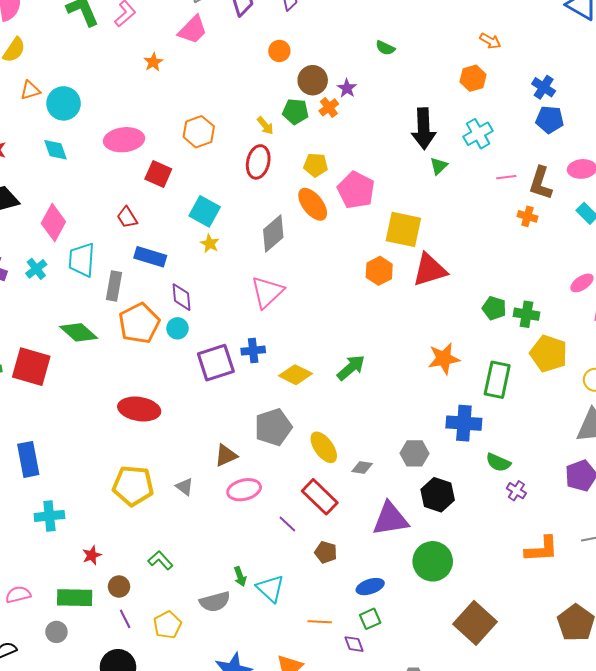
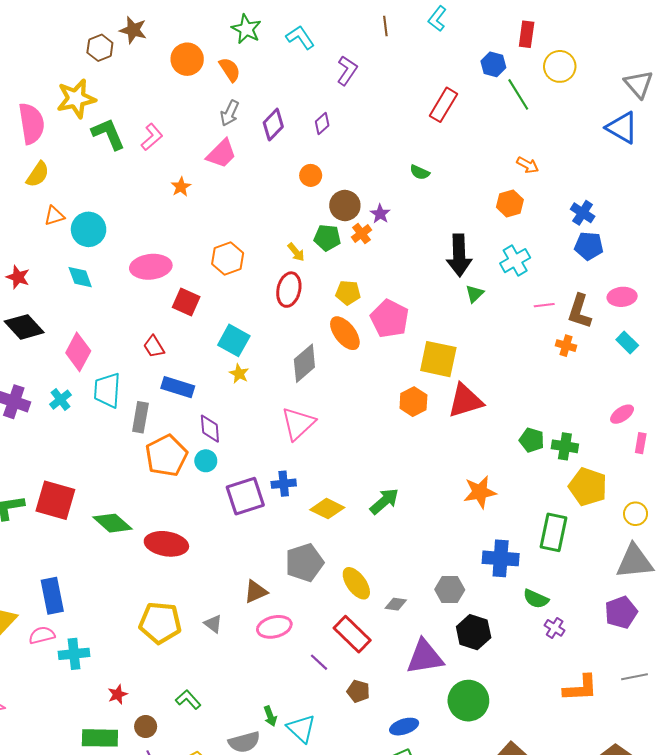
green diamond: (79, 332) -> (112, 523), moved
green rectangle: (497, 380) -> (554, 532), moved
pink semicircle: (18, 595) -> (42, 635), moved

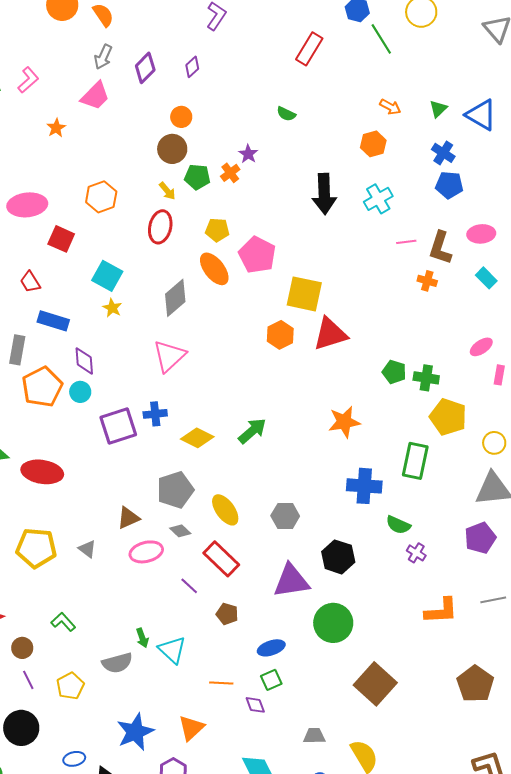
blue triangle: (622, 128) -> (481, 115), moved
brown circle: (345, 205) -> (172, 149), moved
green triangle: (475, 294) -> (438, 109), moved
gray hexagon: (450, 590) -> (285, 516), moved
gray diamond: (396, 604) -> (180, 531), moved, turned 35

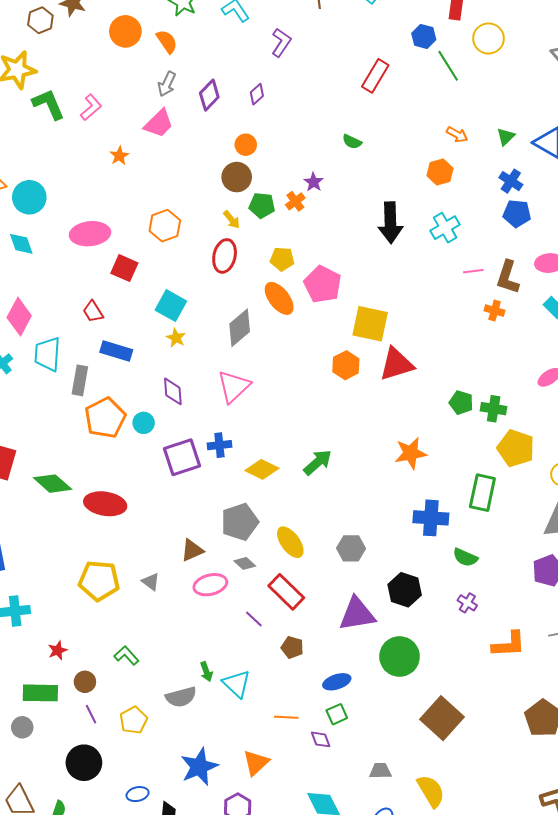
purple diamond: (84, 361) -> (173, 391), moved
purple cross: (416, 553) -> (467, 603), moved

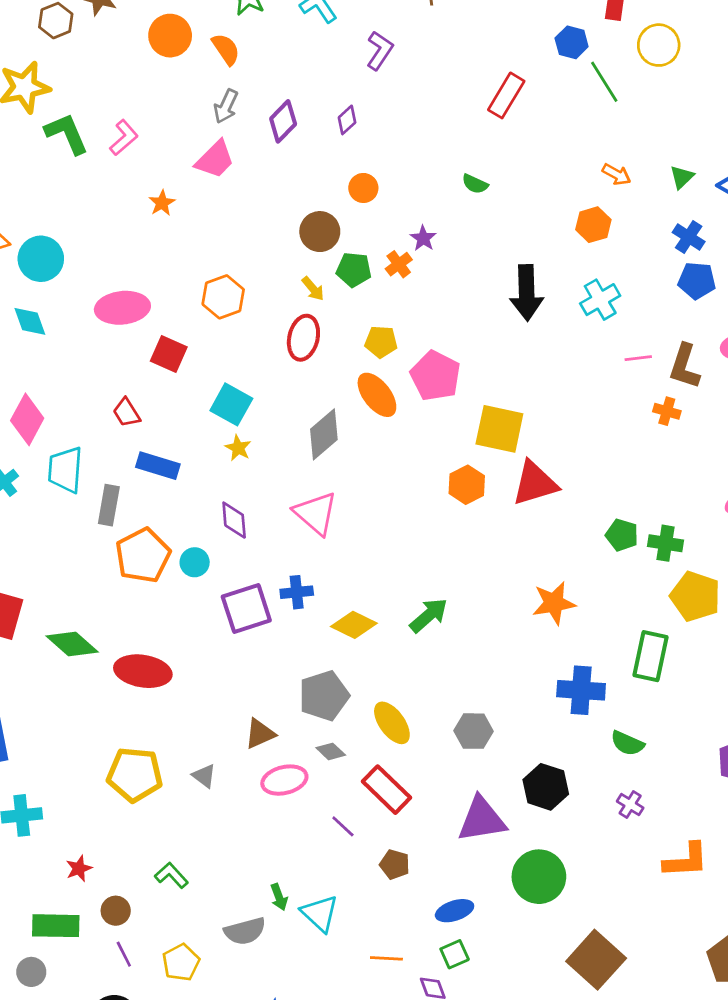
orange circle: (246, 145) -> (363, 188), moved
pink triangle: (234, 386) -> (316, 513), turned -36

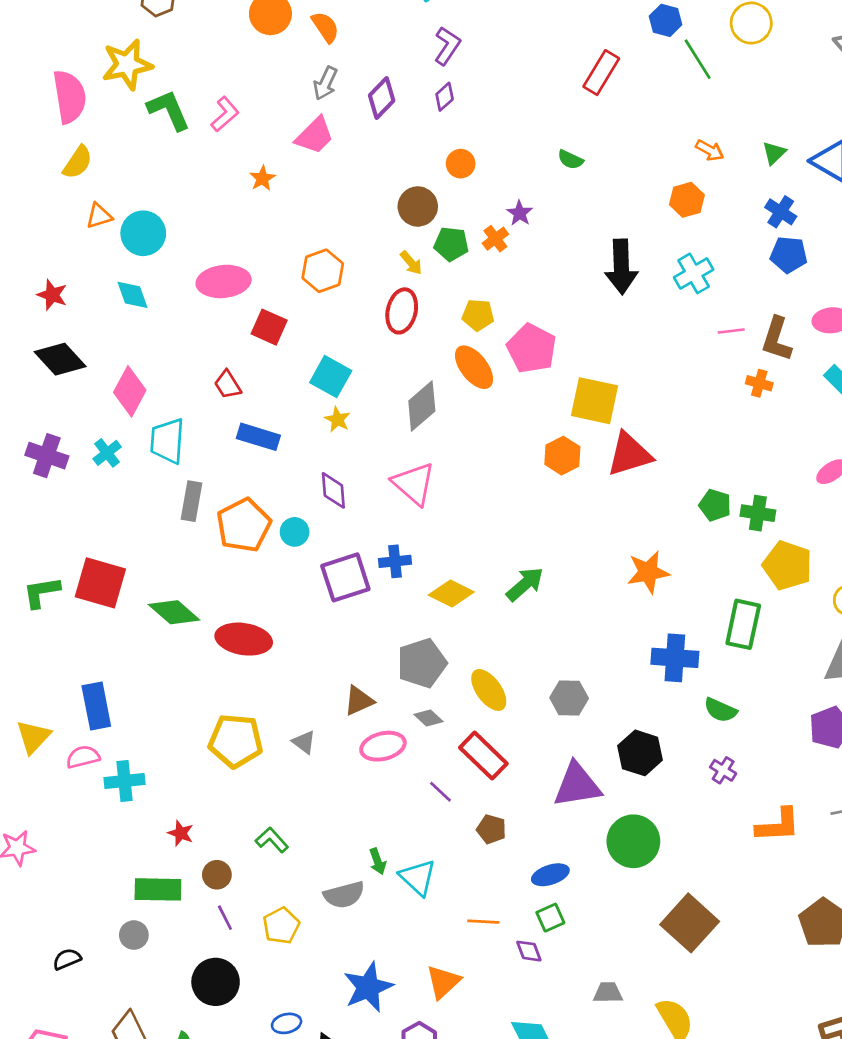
purple L-shape: (380, 51) -> (447, 46), moved
gray rectangle: (109, 505) -> (191, 501), moved
red star: (79, 868) -> (181, 833), turned -30

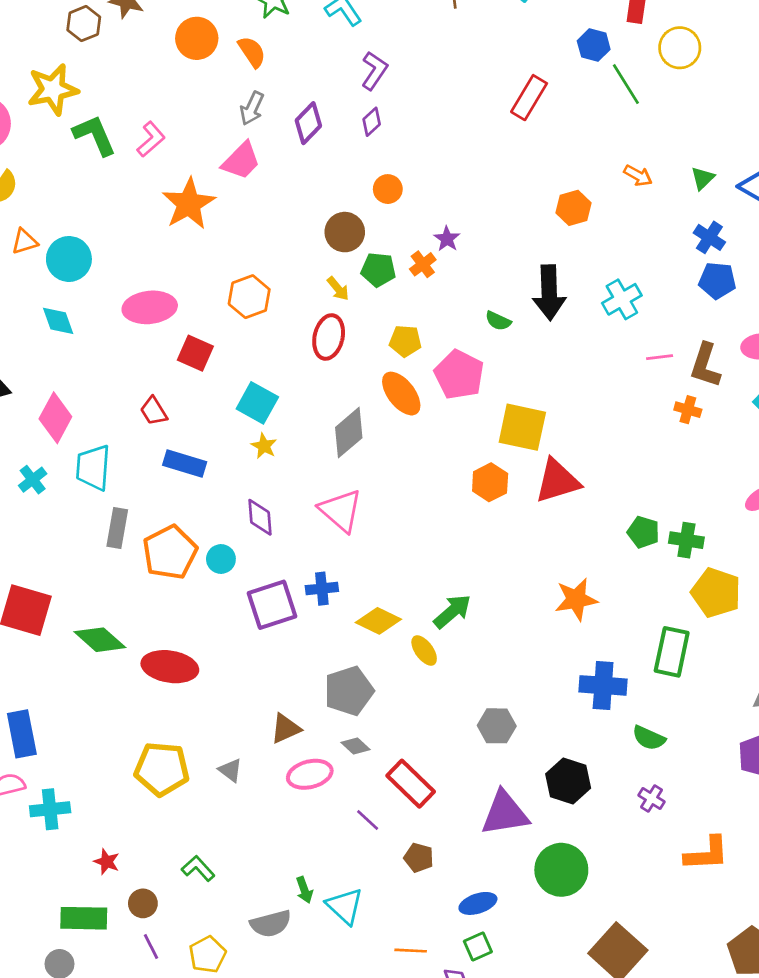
green semicircle: (570, 160) -> (498, 321), moved
orange star: (262, 178) -> (189, 204), size x2.0
orange hexagon: (687, 200) -> (573, 208), moved
yellow ellipse: (489, 690) -> (424, 650), moved, size x0.7

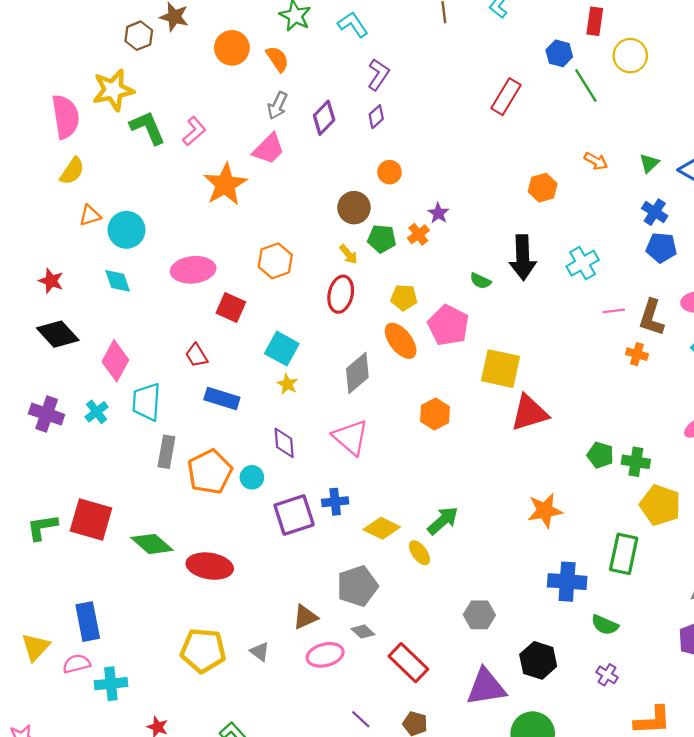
orange hexagon: (490, 482) -> (435, 414), moved
purple line: (368, 820) -> (361, 719), moved

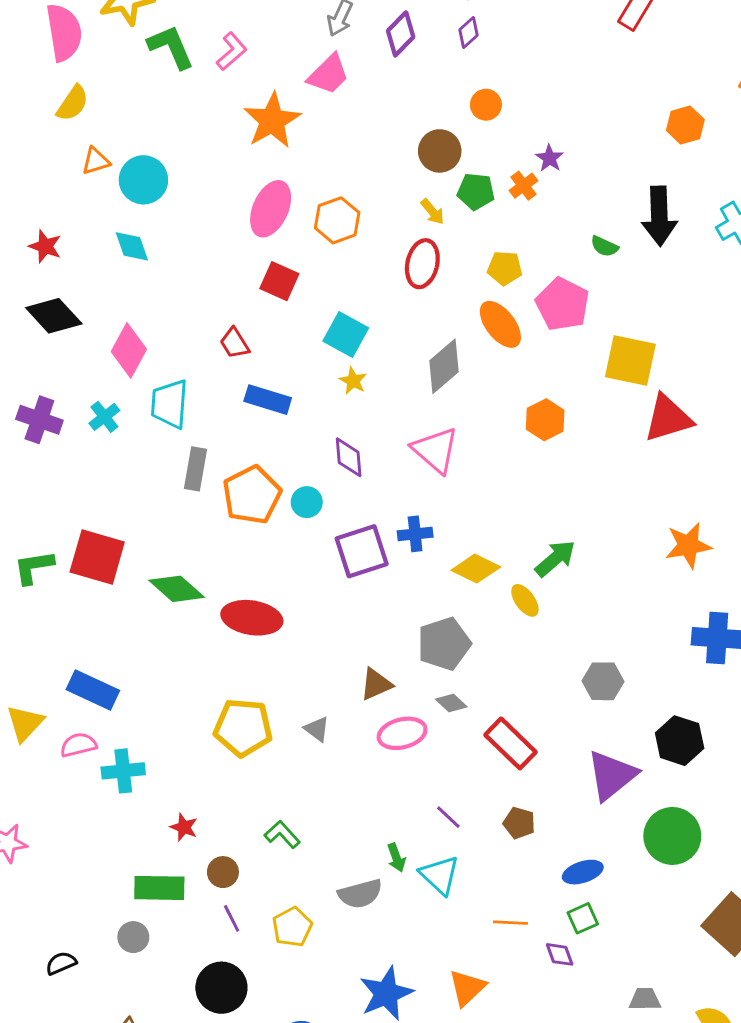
pink ellipse: (193, 270) -> (271, 209), moved, turned -60
blue rectangle: (88, 622) -> (93, 690), turned -54
purple triangle: (486, 687) -> (612, 775), turned -30

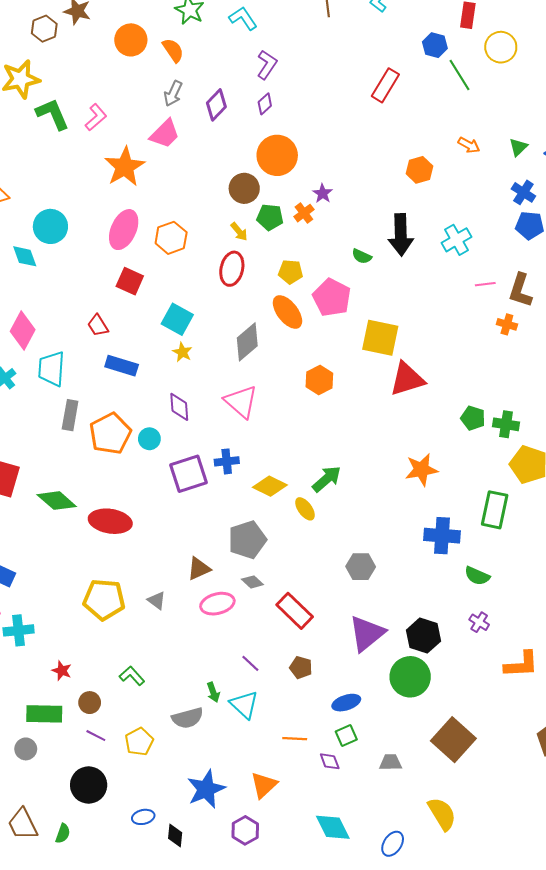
orange circle: (486, 105) -> (277, 155), size x1.8
cyan circle: (143, 180) -> (50, 226), moved
black hexagon: (680, 741) -> (424, 636), moved
purple line: (232, 918) -> (96, 736), turned -36
gray trapezoid: (645, 999) -> (391, 762), moved

